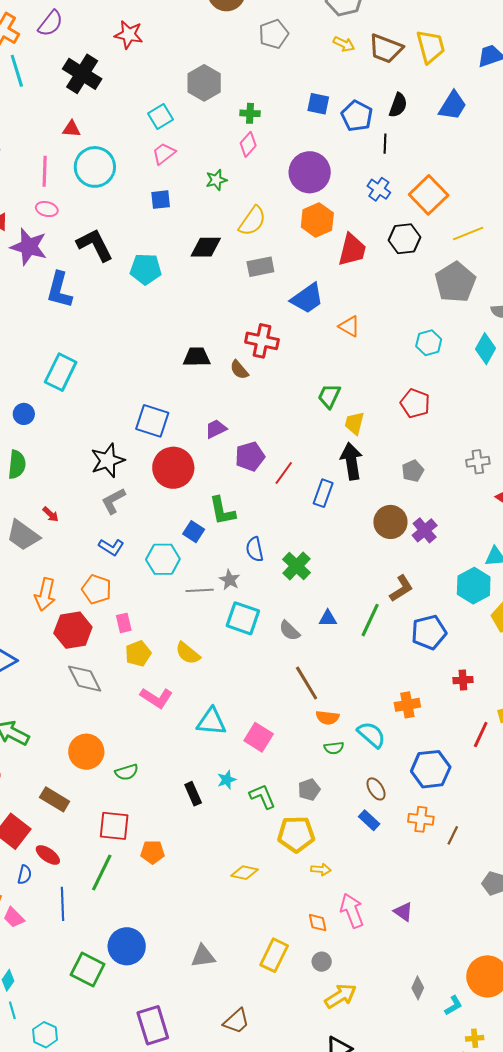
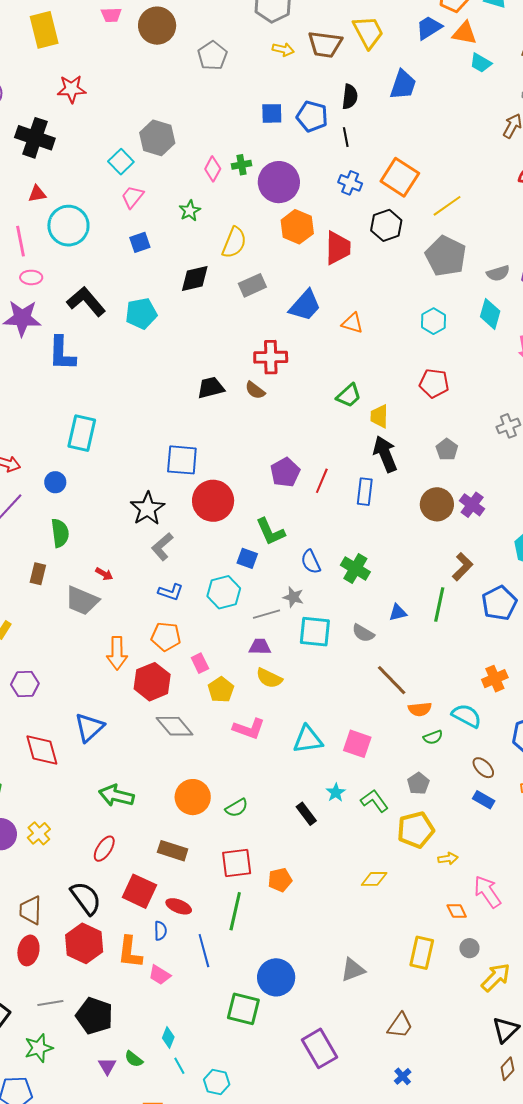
gray hexagon: (204, 83) -> (157, 138), moved
green cross: (250, 113) -> (242, 165), moved
green trapezoid: (329, 396) -> (349, 396), turned -144
purple trapezoid: (216, 429) -> (260, 647), moved, turned 40

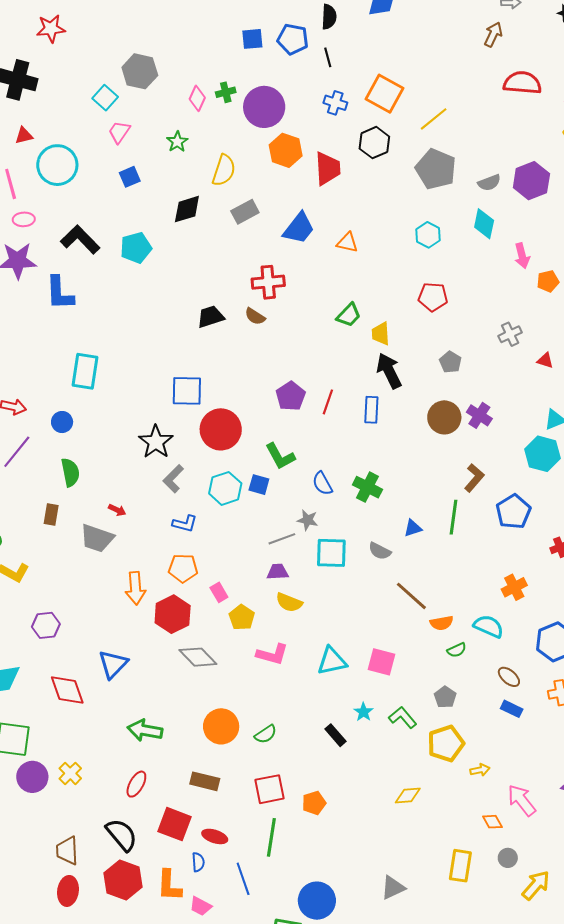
cyan hexagon: (224, 592) -> (225, 488), moved

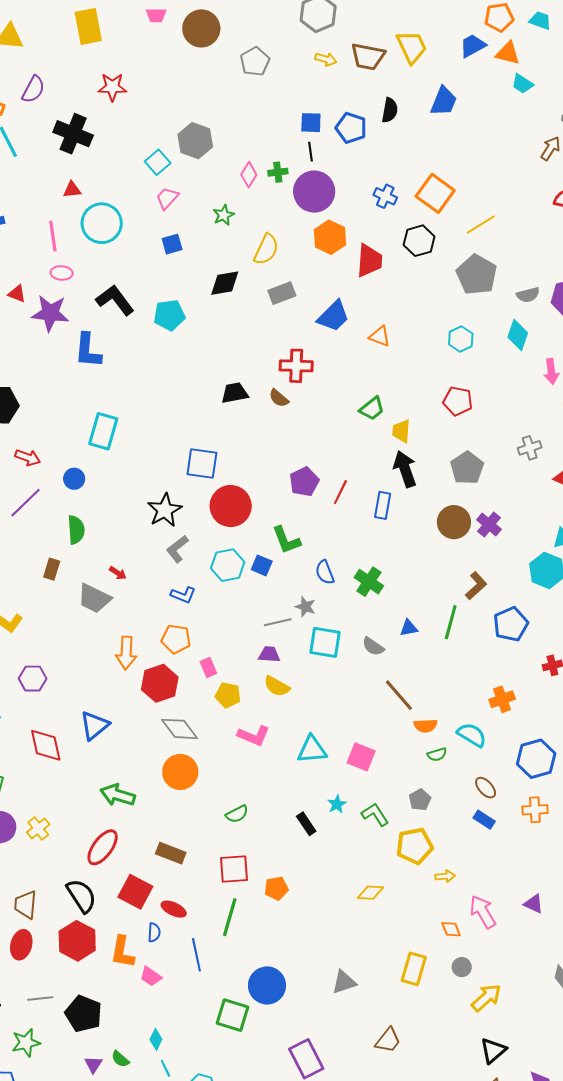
black line: (328, 57) -> (310, 152), moved
gray pentagon: (450, 362) -> (467, 468), size x1.5
yellow pentagon: (242, 617) -> (228, 695), turned -30
orange circle: (221, 726) -> (180, 772), moved
red ellipse: (136, 784) -> (103, 847), size x1.4

